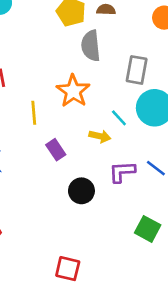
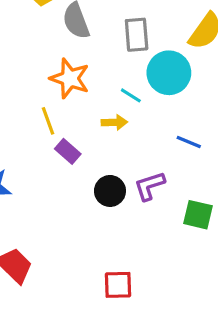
yellow line: (34, 113) -> (48, 121), moved
purple L-shape: (122, 172) -> (149, 186), moved

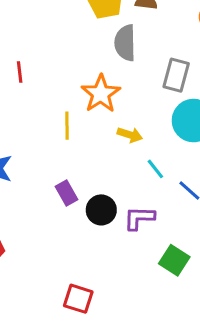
cyan line: (131, 95) -> (155, 169), moved
yellow arrow: (114, 122) -> (130, 135), moved
purple rectangle: (68, 151) -> (66, 193), moved

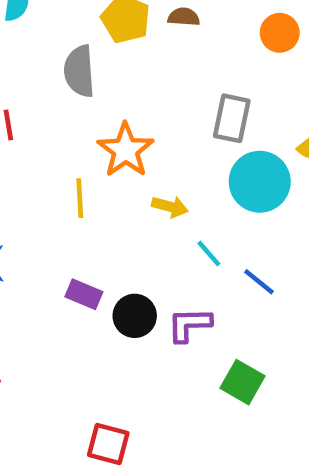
gray semicircle: (125, 43) -> (79, 71), moved
purple rectangle: (66, 193) -> (84, 294), turned -35

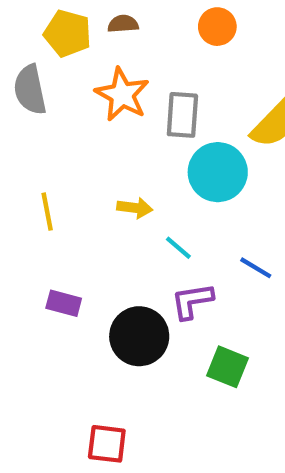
orange star: (126, 150) -> (122, 95), moved
blue line: (259, 282) -> (256, 268), moved
black circle: (135, 316) -> (139, 336), moved, size x1.4
purple L-shape: (189, 325) -> (192, 301), moved

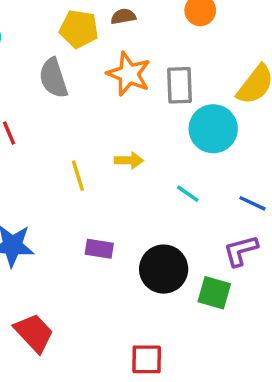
yellow arrow: (135, 208) -> (129, 160), moved
purple L-shape: (192, 301) -> (241, 251), moved
green square: (228, 367) -> (214, 293), moved

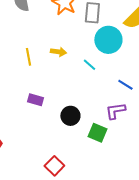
cyan line: (188, 194) -> (89, 65), moved
black circle: (164, 269) -> (70, 116), size x0.7
red square: (147, 359) -> (54, 166), turned 36

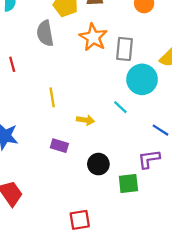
yellow arrow: (58, 52) -> (85, 120), moved
green square: (97, 133) -> (128, 183), turned -30
red square: (54, 166) -> (80, 220), turned 36

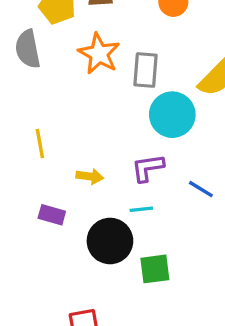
cyan line: (120, 107) -> (141, 209), moved, turned -48
purple L-shape: (149, 159) -> (148, 168), moved
black circle: (98, 164) -> (110, 241), size x1.4

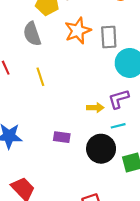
orange star: (99, 54) -> (78, 31), turned 30
yellow line: (40, 144) -> (40, 77), moved
yellow arrow: (90, 176) -> (95, 108), moved

